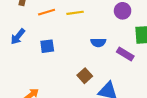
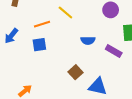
orange line: (47, 12) -> (42, 24), moved
yellow line: (75, 13) -> (65, 12), turned 49

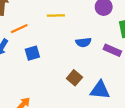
yellow line: (65, 12) -> (56, 16), turned -35
orange line: (42, 24) -> (19, 29), moved

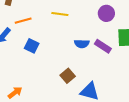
purple rectangle: (112, 50) -> (103, 46), moved
blue square: (32, 53) -> (32, 46), turned 32

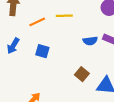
orange line: (23, 21) -> (37, 22), moved

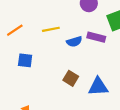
yellow line: (64, 16) -> (51, 29), moved

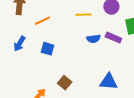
yellow line: (51, 29) -> (83, 15), moved
brown square: (71, 78) -> (65, 83), moved

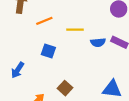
yellow line: (83, 15) -> (75, 30), moved
blue arrow: (19, 44) -> (18, 70), moved

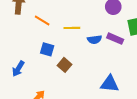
orange line: (44, 21) -> (42, 21), turned 56
brown square: (65, 88) -> (64, 65), moved

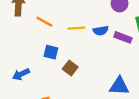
blue semicircle: (94, 39) -> (101, 31), moved
blue arrow: (18, 69) -> (21, 74), turned 35

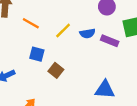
yellow line: (76, 28) -> (63, 30), turned -42

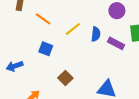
blue semicircle: (87, 33) -> (96, 34), turned -80
brown square: (56, 70) -> (65, 78), moved

